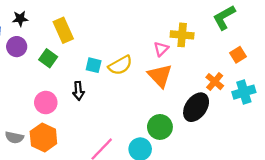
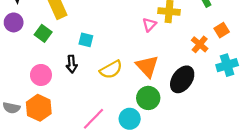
yellow semicircle: (120, 65) -> (111, 70), moved
orange triangle: (160, 76) -> (147, 66), moved
orange cross: (215, 82) -> (200, 44), moved

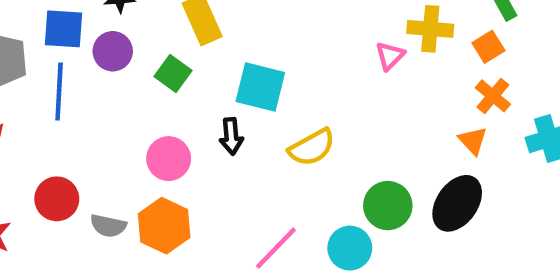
orange square: (222, 30) -> (488, 47), moved
cyan square: (86, 40) -> (260, 87), size x1.6
orange triangle: (147, 66) -> (473, 141), moved, size x0.6
black ellipse: (182, 79) -> (457, 203), moved

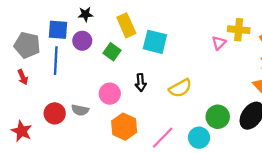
cyan square: (260, 87) -> (155, 42), moved
gray semicircle: (108, 226) -> (80, 110), moved
orange hexagon: (164, 226) -> (124, 127), moved

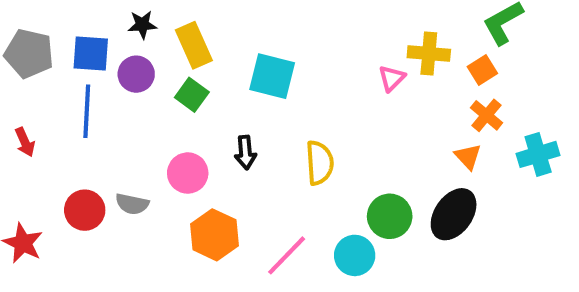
yellow rectangle: (126, 25) -> (194, 45), moved
gray pentagon: (27, 45) -> (29, 53), moved
yellow semicircle: (180, 88) -> (320, 163), turned -65

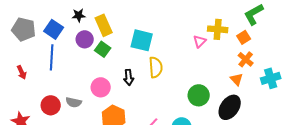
blue square: (91, 53) -> (54, 29), turned 30
purple circle: (136, 74) -> (85, 39), moved
yellow semicircle: (320, 163) -> (156, 67), moved
green circle: (390, 216) -> (199, 95), moved

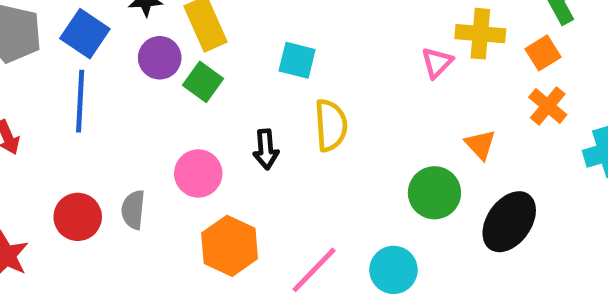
cyan square: (142, 40) -> (297, 60), size x0.7
orange triangle: (237, 79) -> (480, 145), moved
gray semicircle: (74, 102) -> (133, 210), turned 84

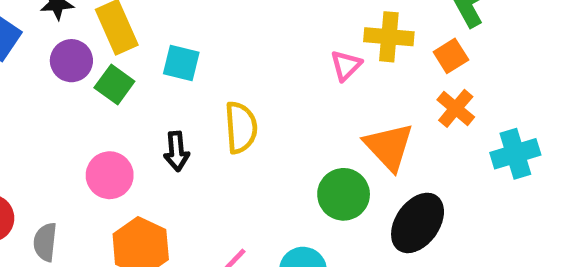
cyan square: (297, 60) -> (181, 63), moved
orange triangle: (480, 145) -> (389, 147), size x1.6
gray semicircle: (133, 210) -> (45, 242), moved

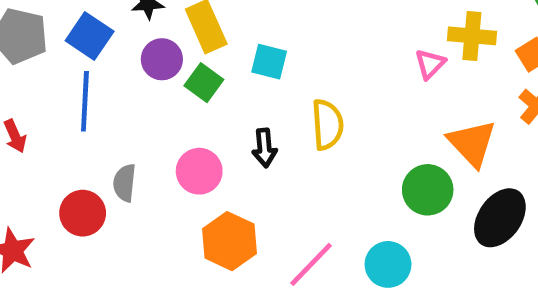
gray semicircle: (45, 242) -> (125, 183), moved

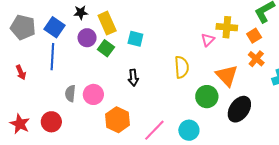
yellow semicircle: (327, 125) -> (182, 67), moved
pink circle: (199, 171) -> (93, 94), moved
red circle: (83, 213) -> (51, 122), moved

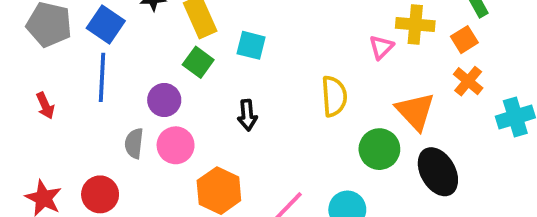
purple circle: (87, 38) -> (164, 100), moved
black ellipse: (239, 109) -> (438, 172), turned -65

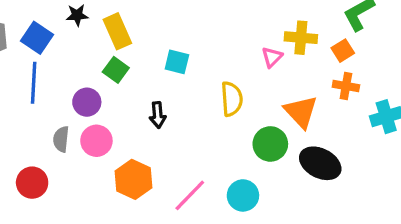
cyan square: (251, 45) -> (177, 62), moved
orange cross: (468, 81) -> (346, 86), turned -30
black ellipse: (438, 172) -> (320, 163), turned -33

